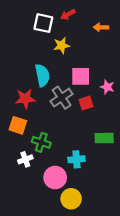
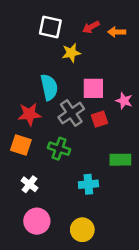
red arrow: (68, 15) -> (91, 27), moved
green cross: (41, 142) -> (59, 149), moved
white cross: (25, 159) -> (29, 184), turned -32
pink circle: (55, 177) -> (37, 221), moved

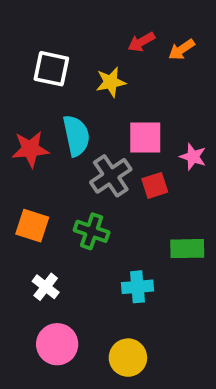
white square: (50, 27) -> (51, 69), moved
orange arrow: (117, 32) -> (182, 50), turned -35
red star: (29, 114) -> (30, 149), moved

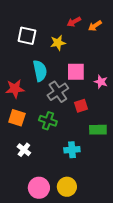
red star: (30, 149) -> (15, 89), moved
red square: (155, 185) -> (81, 106), moved
pink circle: (57, 344) -> (39, 188), moved

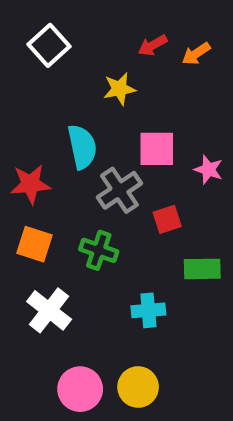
white square: (27, 36) -> (49, 45), moved, turned 36
white cross: (24, 150) -> (49, 310), size x1.5

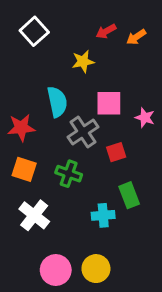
green rectangle: (202, 269) -> (129, 195), moved, turned 70

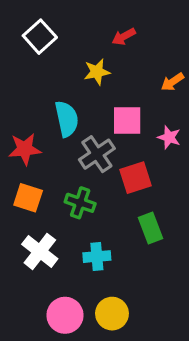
orange arrow: (136, 37) -> (172, 82), moved
red square: (116, 152) -> (135, 178), size x1.4
cyan cross: (103, 215) -> (97, 257), moved

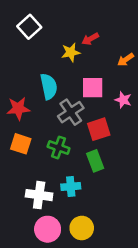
red arrow: (124, 37) -> (90, 39), moved
green rectangle: (151, 228) -> (95, 161), moved
white cross: (40, 251) -> (39, 195), moved, turned -30

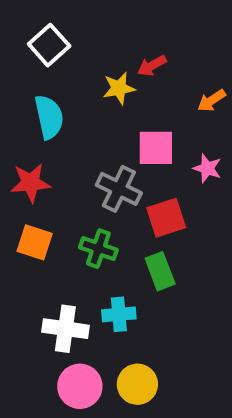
cyan semicircle: (49, 86) -> (49, 117), moved
gray cross: (71, 112) -> (119, 189), turned -30

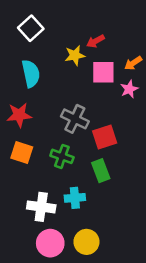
pink square: (156, 148) -> (103, 72), moved
pink star: (207, 168) -> (129, 89), moved, turned 30

